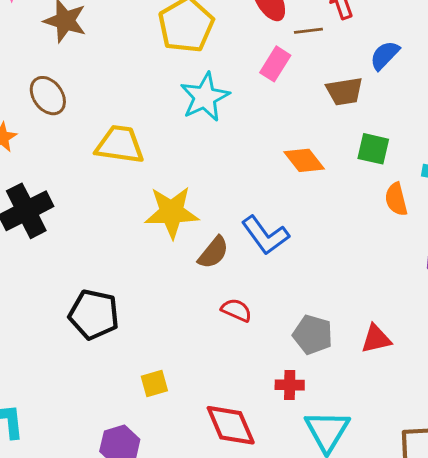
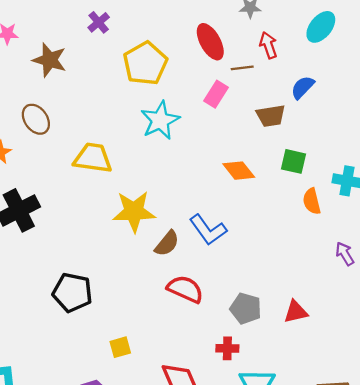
red semicircle: (236, 310) -> (185, 289), size x1.5

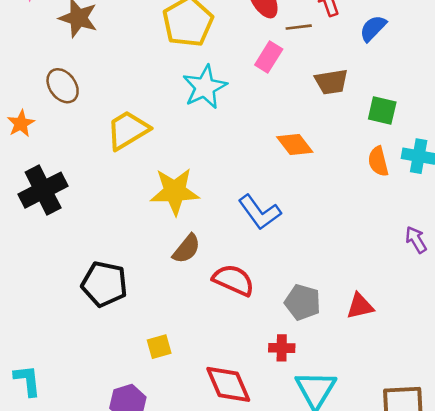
blue semicircle: (303, 87) -> (373, 28), moved
yellow trapezoid: (93, 158) -> (128, 130), turned -39
green square: (293, 161) -> (382, 111), moved
orange semicircle: (312, 201) -> (378, 161), moved
brown semicircle: (167, 243) -> (186, 249), moved

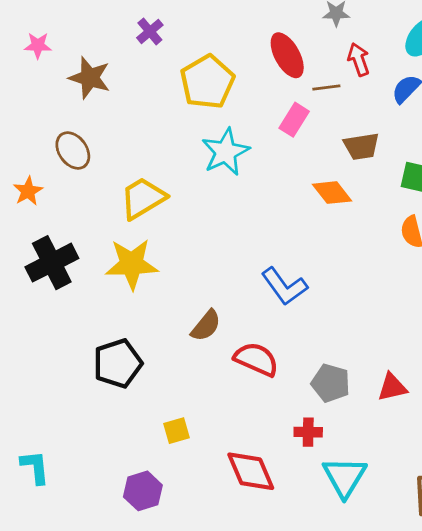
orange diamond: (295, 144) -> (332, 193), moved
yellow star: (175, 191) -> (132, 264), moved
black pentagon: (104, 284) -> (118, 363), turned -30

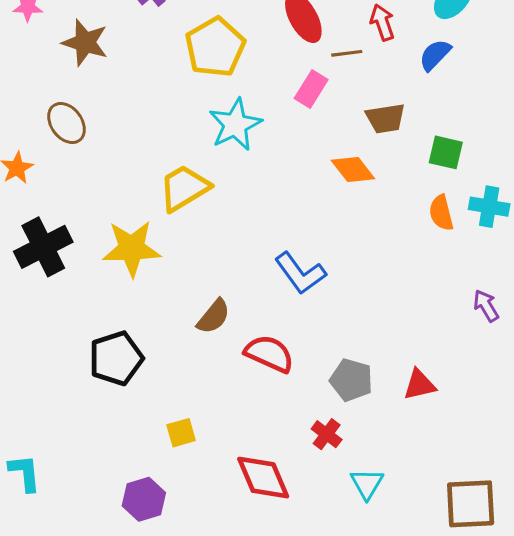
yellow trapezoid: (143, 198) -> (184, 188), moved
red cross: (308, 432) -> (327, 434), turned 36
cyan triangle: (345, 477) -> (367, 484), size x0.7

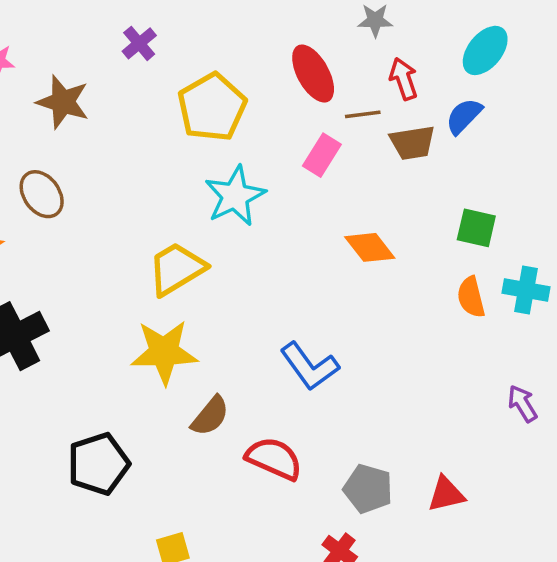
brown trapezoid: (385, 118) -> (412, 143), moved
yellow star: (132, 248) -> (164, 352), moved

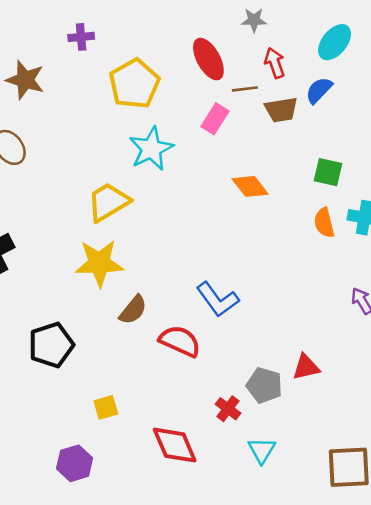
purple cross: (139, 43) -> (81, 37), turned 35
blue L-shape: (310, 366) -> (218, 300), moved
gray pentagon: (368, 489) -> (264, 385), moved

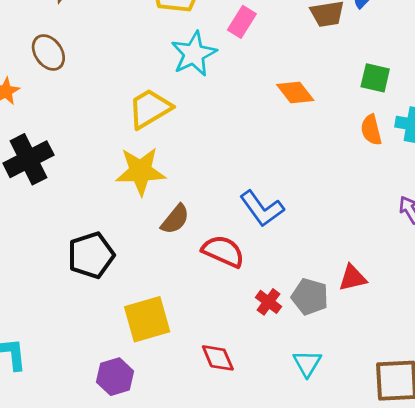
pink rectangle: (215, 119) -> (242, 22), moved
yellow square: (106, 407) -> (147, 319), size x1.8
red cross: (228, 409) -> (268, 302), moved
red diamond: (175, 445) -> (218, 358), size x0.7

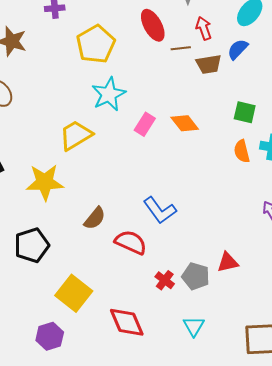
pink rectangle: (242, 22) -> (145, 124), moved
yellow star: (140, 171) -> (45, 182), moved
yellow square: (147, 319) -> (74, 293), turned -36
red diamond: (218, 358) -> (127, 322), size x1.4

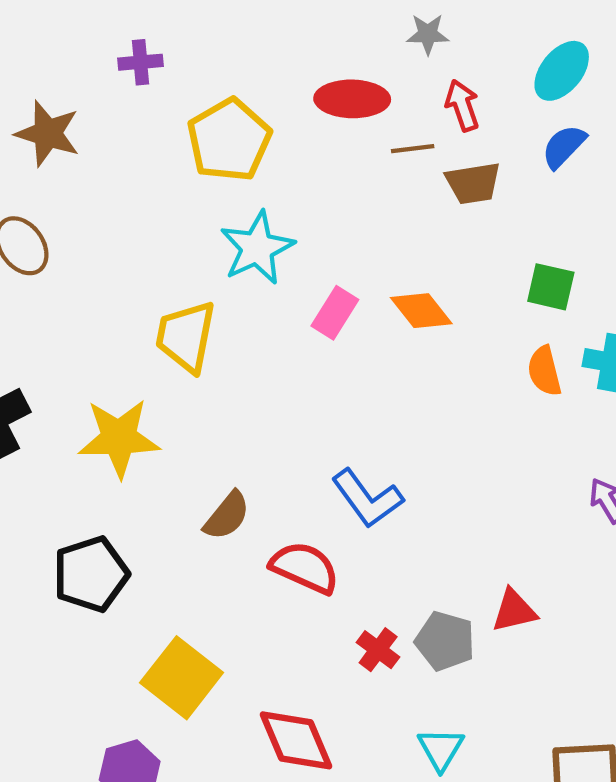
red ellipse: (153, 25) -> (352, 99), turned -60
blue semicircle: (238, 49) -> (564, 146), moved
yellow trapezoid: (76, 135) -> (186, 336), turned -48

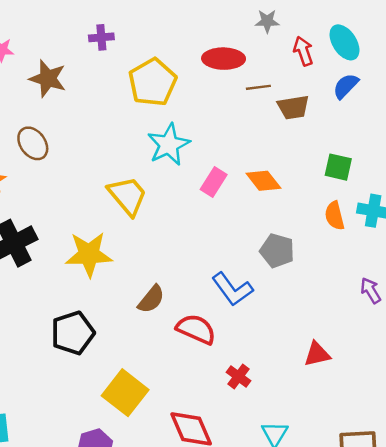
cyan ellipse: (562, 71) -> (344, 42), turned -72
red arrow: (462, 105) -> (303, 51), moved
yellow trapezoid: (186, 336) -> (128, 196), turned 129
gray pentagon: (445, 641) -> (277, 251), moved

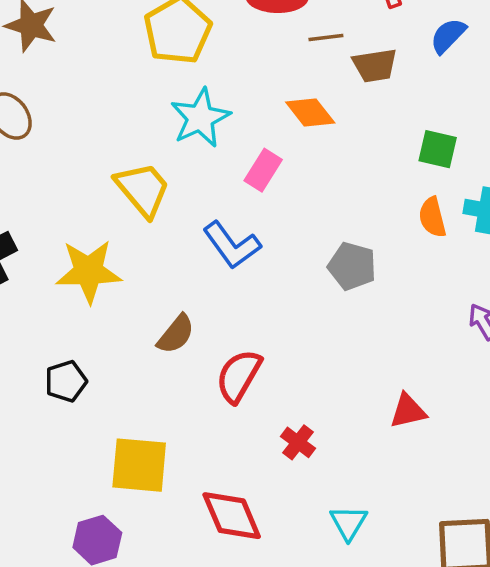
orange diamond: (263, 181) -> (310, 113), moved
blue L-shape: (232, 289) -> (232, 245), moved
red semicircle: (196, 329) -> (239, 376), turned -84
black pentagon: (73, 333) -> (66, 381), size x0.7
yellow square: (125, 393) -> (139, 465), turned -33

